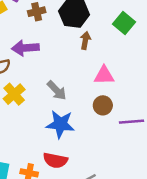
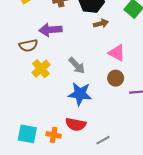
brown arrow: (85, 40) -> (101, 23), turned 64
pink triangle: (104, 75) -> (117, 53), turned 30

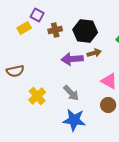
purple arrow: (50, 30) -> (72, 59), moved
brown semicircle: (28, 46) -> (15, 71), moved

